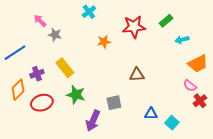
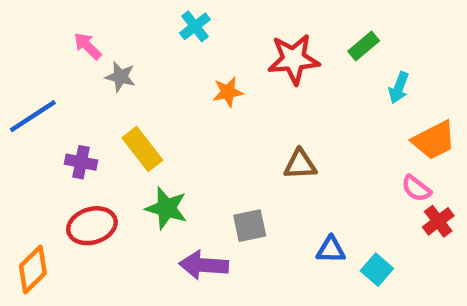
cyan arrow: (182, 40) -> (399, 88), turned -56
purple cross: (37, 74) -> (81, 162), turned 32
orange diamond: (18, 90) -> (33, 270), moved
purple arrow: (93, 121) -> (204, 265), turned 70

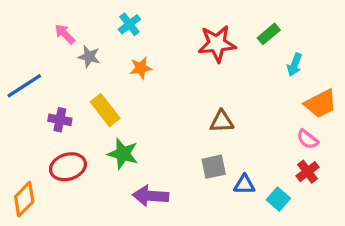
cyan cross: (195, 26) -> (129, 24), moved
orange star: (228, 92) -> (141, 68), moved
red cross: (438, 221) -> (308, 172), moved
gray square: (250, 226) -> (214, 167), moved

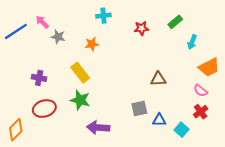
cyan cross: (129, 24) -> (103, 16), moved, turned 32
red star: (217, 44) -> (141, 28), size x0.6
blue line: (24, 86) -> (16, 31), moved
yellow rectangle: (105, 110) -> (80, 73), moved
brown triangle: (222, 121) -> (158, 79), moved

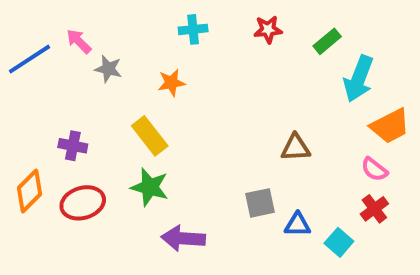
red star: (141, 28) -> (268, 29), moved
cyan arrow: (192, 42) -> (359, 79), size x1.6
orange diamond: (16, 130) -> (30, 191), moved

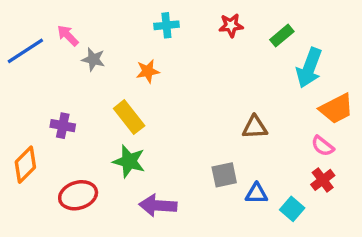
red ellipse: (83, 203) -> (78, 195), moved

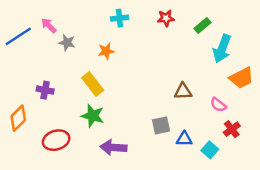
pink semicircle: (323, 146) -> (218, 105), moved

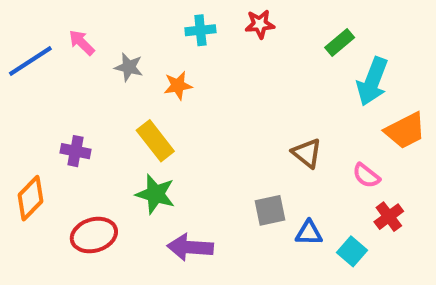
red star: (166, 18) -> (260, 24), moved
gray star: (67, 43) -> (129, 67), moved
brown triangle: (183, 91) -> (307, 153), turned 42

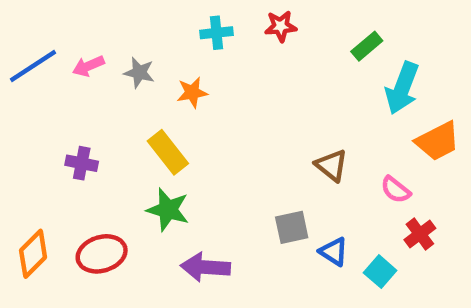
pink arrow: (82, 43) -> (88, 66), moved, turned -68
orange diamond: (30, 198) -> (33, 254), moved
blue triangle: (309, 233) -> (334, 252), turned 32

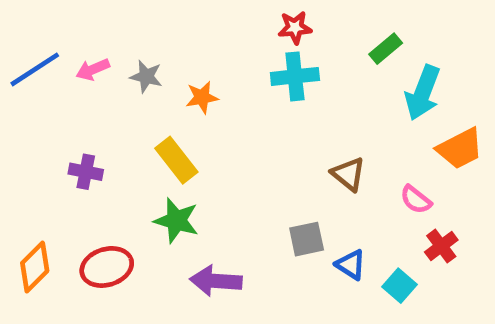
cyan cross: (217, 33) -> (295, 76), moved, size x1.4

